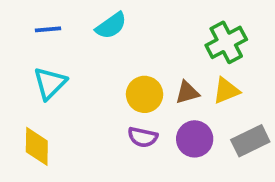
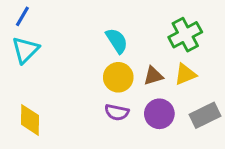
cyan semicircle: (111, 26) -> (117, 41), moved, turned -88
blue line: (48, 29) -> (22, 16), moved, turned -55
cyan triangle: (50, 83) -> (25, 50), moved

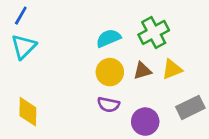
green cross: (185, 35) -> (154, 32), moved
cyan semicircle: (117, 41) -> (108, 38), turned -80
purple circle: (159, 114) -> (145, 122), moved

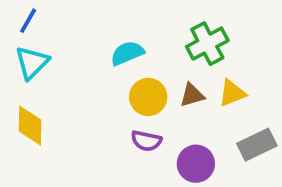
cyan semicircle: (108, 38) -> (127, 53), moved
yellow diamond: (28, 112) -> (30, 126), moved

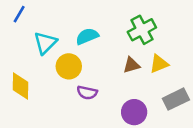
cyan triangle: (32, 63) -> (45, 43), moved
yellow circle: (148, 97) -> (69, 66), moved
purple semicircle: (146, 141) -> (87, 93), moved

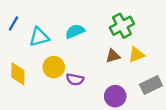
blue line: (19, 14) -> (13, 23), moved
cyan triangle: (45, 43) -> (39, 37), turned 30
yellow circle: (69, 66) -> (54, 67), moved

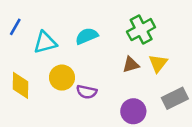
yellow triangle: (136, 55) -> (158, 63), turned -30

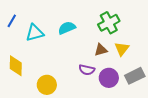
yellow circle: (62, 78) -> (47, 85), moved
purple semicircle: (87, 92) -> (87, 70), moved
purple circle: (133, 111) -> (109, 78), moved

